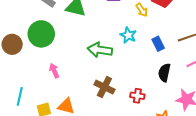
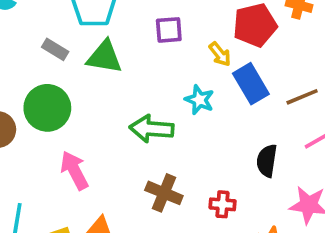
blue rectangle: (158, 44) -> (251, 84), moved, size x1.5
pink arrow: (54, 71) -> (74, 170), size x1.5

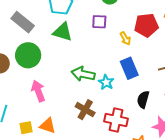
gray rectangle: (55, 49) -> (23, 22), moved, size x1.6
blue rectangle: (251, 84) -> (129, 68), moved
cyan star: (199, 100) -> (106, 82), moved
red cross: (223, 204) -> (116, 120), size x1.6

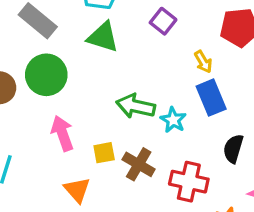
purple square: (99, 22) -> (163, 21), turned 35
yellow arrow: (125, 38) -> (203, 62), moved
orange triangle: (48, 126) -> (77, 190), turned 30
yellow square: (26, 128) -> (104, 153), moved

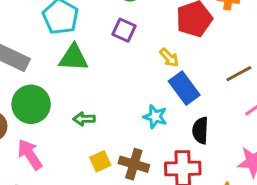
green arrow: (136, 106) -> (84, 119), moved, size x0.6
pink arrow: (62, 133) -> (30, 154), moved
black semicircle: (233, 149) -> (200, 130), moved

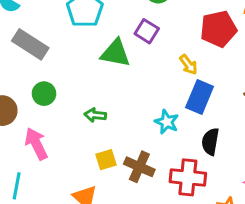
green triangle: (74, 58) -> (115, 53), moved
blue rectangle: (184, 88) -> (200, 97), turned 52
green circle: (31, 104) -> (44, 94), size x0.6

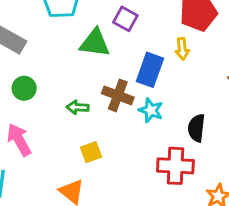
yellow arrow: (188, 65) -> (182, 49), moved, turned 35
blue rectangle: (200, 97) -> (150, 70), moved
brown cross: (139, 167) -> (118, 95), moved

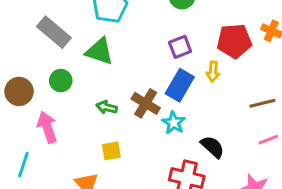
purple square: (125, 19) -> (180, 47), moved, turned 30
green triangle: (95, 43) -> (100, 51), moved
black semicircle: (196, 128) -> (213, 147), turned 115

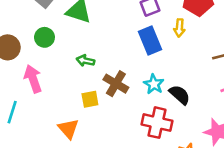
blue rectangle: (180, 85) -> (150, 40), turned -52
brown cross: (146, 103) -> (116, 84), moved
cyan star: (174, 123) -> (154, 84), moved

